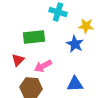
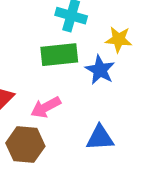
green rectangle: (34, 37) -> (59, 55), moved

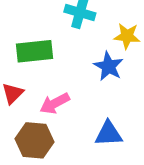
green rectangle: (59, 55) -> (34, 51), moved

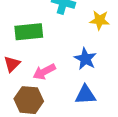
blue star: (109, 66) -> (85, 59), moved

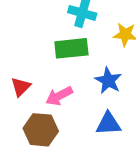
green rectangle: (29, 32) -> (71, 48), moved

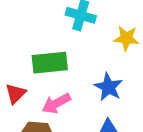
green rectangle: (71, 48) -> (50, 63), moved

